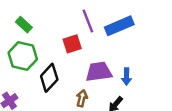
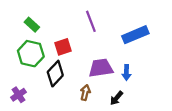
blue rectangle: (119, 26) -> (135, 35), moved
red square: (72, 44) -> (63, 47), moved

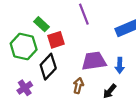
green rectangle: (32, 25) -> (41, 24), moved
purple cross: (19, 95) -> (25, 88), moved

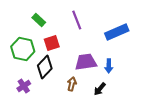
green rectangle: (41, 24) -> (39, 20), moved

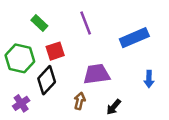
blue arrow: (109, 66) -> (149, 79), moved

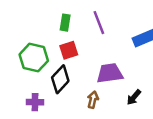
green rectangle: (39, 23) -> (65, 23), moved, turned 56
purple cross: (21, 103) -> (35, 102), turned 35
black arrow: (114, 107) -> (134, 97), moved

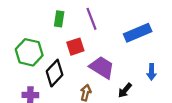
red square: (69, 50) -> (75, 47), moved
purple trapezoid: (110, 73) -> (102, 67), turned 40

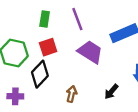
red square: (75, 47) -> (48, 47), moved
purple trapezoid: (102, 67) -> (90, 52), moved

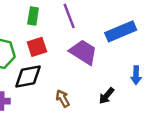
black diamond: (40, 74) -> (28, 76), turned 36
brown arrow: (72, 94) -> (63, 98), turned -42

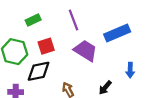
green rectangle: (33, 16) -> (33, 20), moved, turned 56

